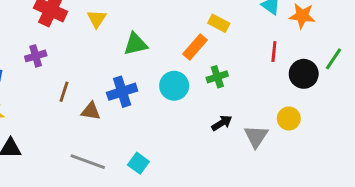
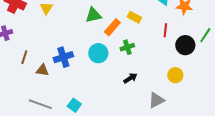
yellow rectangle: (219, 23) -> (134, 17), moved
green triangle: (135, 44) -> (93, 15), moved
gray triangle: (256, 136) -> (156, 100), moved, turned 30

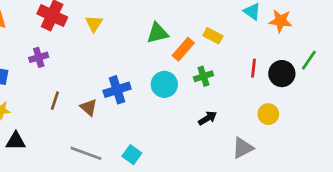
red line: (165, 30) -> (253, 68), moved
brown line: (24, 57) -> (55, 101), moved
brown triangle: (42, 70) -> (89, 107), turned 32

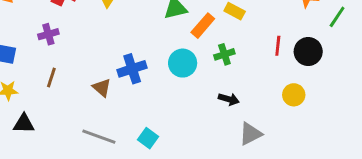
green line: (309, 60) -> (337, 17), moved
brown line: (55, 101) -> (51, 77), moved
black arrow: (208, 118) -> (229, 99), turned 48
gray triangle: (243, 148) -> (250, 134), moved

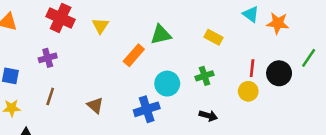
green line: (337, 17) -> (309, 58), moved
orange rectangle: (203, 26) -> (134, 55), moved
blue cross: (132, 69) -> (147, 109), moved
yellow circle: (294, 95) -> (248, 91), moved

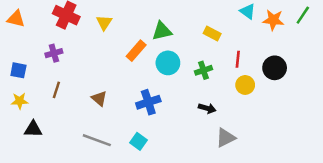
green line: (309, 58) -> (303, 15), moved
red line: (252, 68) -> (238, 59), moved
cyan circle: (167, 84) -> (168, 63), moved

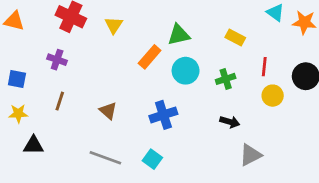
purple cross: (54, 53) -> (57, 60), turned 35

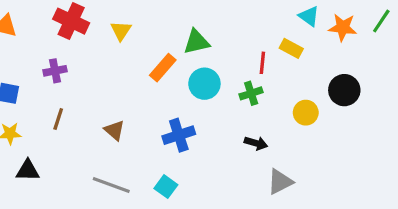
yellow rectangle: (235, 38) -> (291, 48), moved
purple cross: (57, 60) -> (55, 71), turned -30
red line: (264, 67) -> (262, 63), moved

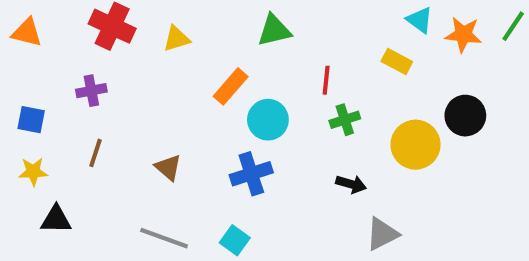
yellow triangle: (121, 31) -> (177, 39), turned 40
green triangle: (196, 42) -> (274, 30), moved
red line: (262, 63) -> (326, 80), moved
cyan circle: (204, 84) -> (268, 120), moved
yellow circle: (306, 113) -> (415, 145), size x1.5

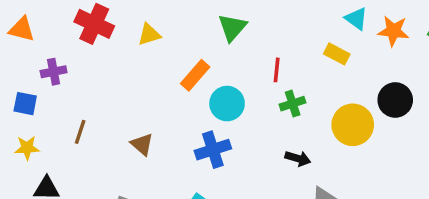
green triangle: (274, 30) -> (232, 27), turned -36
purple cross: (91, 91) -> (54, 72), moved

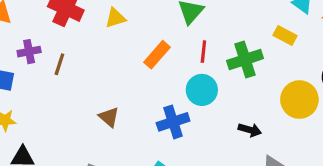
red line: (277, 70) -> (203, 52), moved
cyan circle: (227, 104) -> (202, 90), moved
green cross: (293, 104) -> (245, 60), moved, size x1.5
brown line: (80, 132) -> (59, 64), moved

